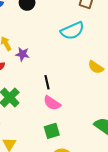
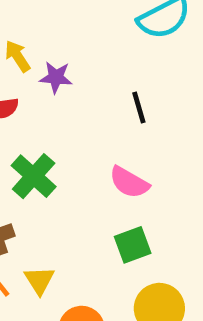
black line: (47, 82) -> (139, 107), moved

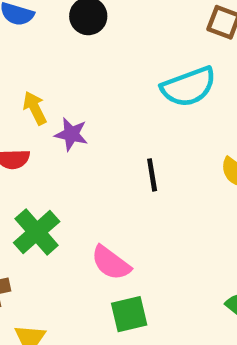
pink semicircle: (129, 182) -> (111, 263), moved

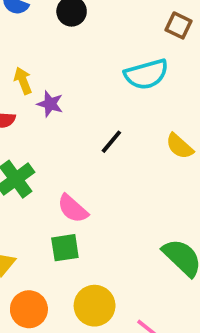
black line: (152, 175) -> (111, 142), turned 44
green square: (129, 314) -> (65, 248), moved

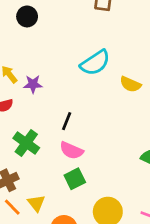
cyan semicircle: (146, 74) -> (95, 63), moved
black line: (111, 142) -> (67, 121), moved

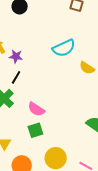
black line: (67, 121) -> (16, 77), moved

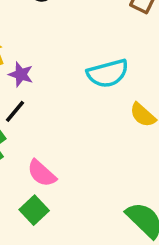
green square: (35, 130) -> (34, 210), turned -35

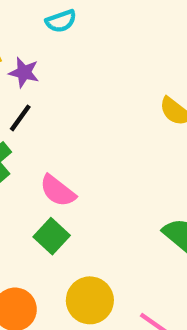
cyan semicircle: (108, 73) -> (61, 21), moved, size x0.6

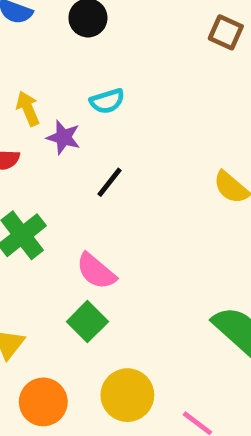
cyan semicircle: (61, 21) -> (107, 101), moved
black line: (20, 118) -> (109, 182), moved

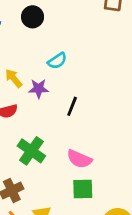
green square: (87, 322) -> (83, 189), turned -30

